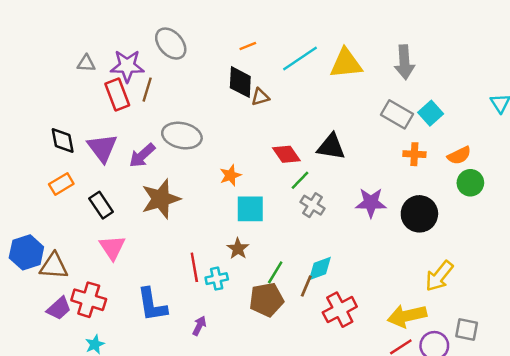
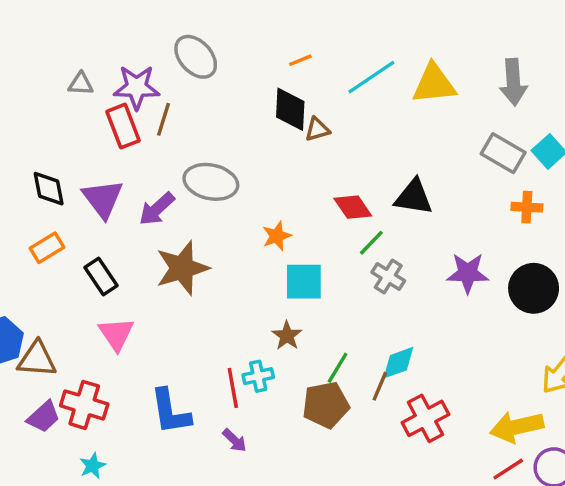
red line: (194, 267) -> (233, 388), moved
purple arrow: (199, 326) -> (235, 440), turned 108

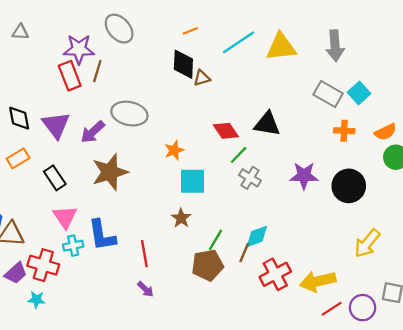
gray triangle: (81, 84) -> (20, 32), moved
cyan cross: (258, 376) -> (73, 246), moved
blue L-shape: (170, 412) -> (102, 235), moved
yellow arrow: (517, 427) -> (318, 281), moved
cyan star: (93, 466) -> (36, 300), moved, turned 30

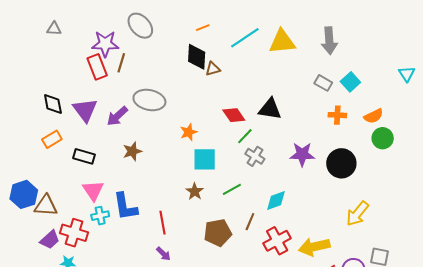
gray rectangle: (328, 94) -> (323, 83), size x0.7
brown star: (110, 172) -> (132, 151), size x0.6
black rectangle: (55, 178) -> (84, 156), turned -40
cyan diamond: (257, 236) -> (276, 201), moved
green line: (216, 240) -> (232, 189), moved, turned 30

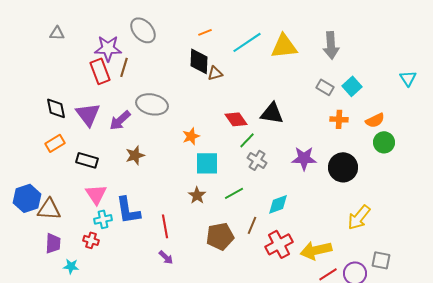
red cross: (74, 233) -> (91, 240), moved, size x0.6
purple trapezoid: (50, 240) -> (53, 243), turned -45

